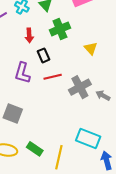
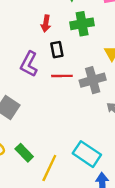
gray cross: (80, 87) -> (93, 80), moved

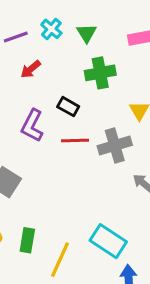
red arrow: (46, 23) -> (31, 69), moved, turned 42
black rectangle: (57, 50) -> (68, 107), turned -49
green rectangle: (24, 153) -> (27, 240), turned 54

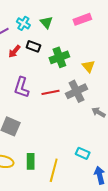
green cross: (100, 73) -> (59, 57), moved
black rectangle: (68, 107) -> (33, 46), moved
cyan rectangle: (108, 241) -> (83, 153), size x0.6

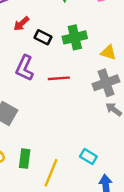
black rectangle: (33, 46) -> (43, 37), moved
yellow triangle: (88, 66) -> (108, 52), turned -40
gray cross: (77, 91) -> (106, 83), moved

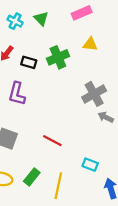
yellow triangle: (108, 52) -> (90, 44), moved
red line: (59, 78) -> (52, 141), moved, turned 42
green rectangle: (25, 159) -> (32, 177), turned 42

